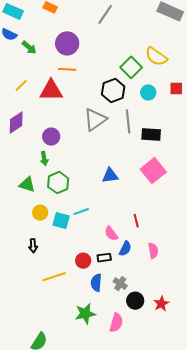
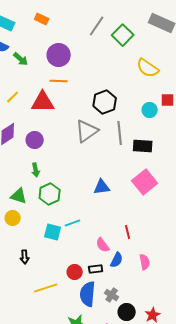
green square: (131, 67) -> (123, 35), moved
cyan circle: (148, 92) -> (150, 110), moved
purple circle: (51, 137) -> (35, 140), moved
yellow circle: (40, 213) -> (13, 218), moved
blue semicircle: (96, 283) -> (88, 294), size x1.4

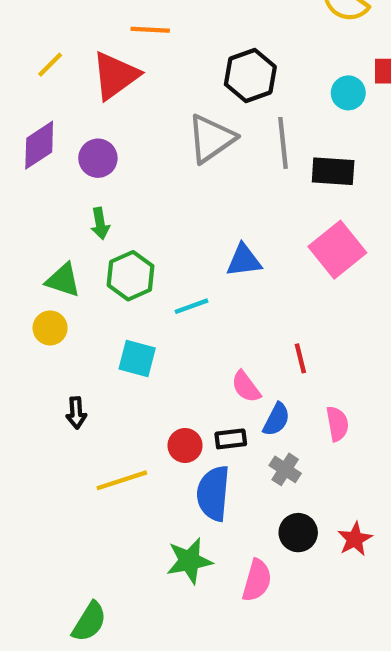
red triangle: (43, 102) -> (115, 75), turned -35
cyan line: (73, 223) -> (192, 306), moved
gray cross: (112, 295) -> (285, 469), moved

